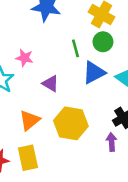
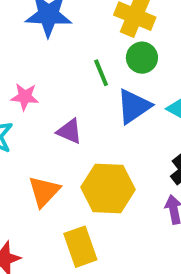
yellow rectangle: (28, 158) -> (80, 247), moved

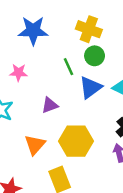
pink star: (25, 97) -> (19, 73), moved
purple triangle: (69, 131) -> (50, 105), turned -42

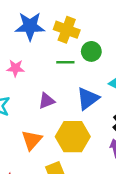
yellow cross: (89, 29) -> (67, 30), moved
green line: (69, 67) -> (65, 62), turned -66
blue triangle: (90, 87) -> (88, 99), moved

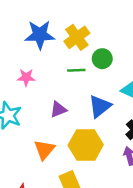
yellow cross: (67, 30) -> (77, 37), turned 35

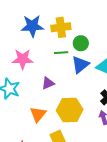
yellow cross: (77, 37) -> (61, 27), turned 30
pink star: (26, 77) -> (23, 59), size x1.5
blue triangle: (100, 106) -> (80, 65), moved

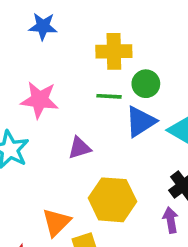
blue star: (32, 26) -> (43, 26), moved, size x0.7
orange triangle: (38, 114) -> (56, 222), moved

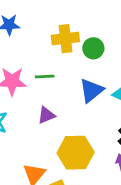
green circle: (146, 84) -> (93, 48), moved
green line: (109, 96) -> (45, 76), moved

